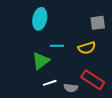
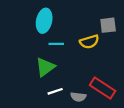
cyan line: (57, 46) -> (56, 44), moved
yellow semicircle: (87, 48) -> (89, 42), moved

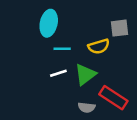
green triangle: (45, 67) -> (85, 74), moved
white line: (55, 91) -> (58, 73), moved

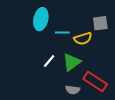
cyan line: (62, 49) -> (62, 32), moved
white line: (58, 73) -> (49, 61), turned -32

